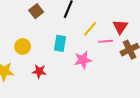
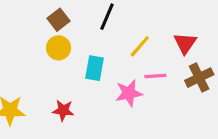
pink line: (106, 41) -> (155, 76), moved
yellow circle: (23, 46) -> (59, 48), moved

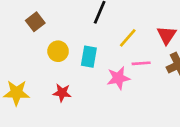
brown square: (59, 20) -> (35, 22), moved
yellow circle: (59, 48) -> (58, 51), moved

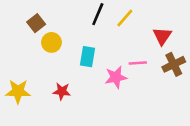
yellow line: (128, 38) -> (125, 18), moved
yellow circle: (58, 51) -> (51, 42), moved

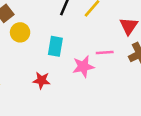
red star: (62, 91) -> (42, 80), moved

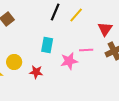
yellow circle: (20, 32) -> (14, 62), moved

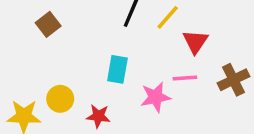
red triangle: (105, 29) -> (195, 42), moved

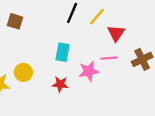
brown square: (48, 24) -> (15, 21), turned -35
red star: (98, 116) -> (60, 84), moved

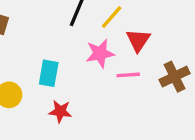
cyan rectangle: (63, 52) -> (49, 73), moved
pink star: (89, 71) -> (100, 53), moved

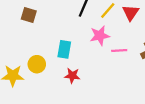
red triangle: (138, 40) -> (131, 13), moved

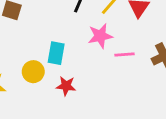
yellow circle: (37, 64) -> (33, 72), moved

